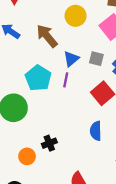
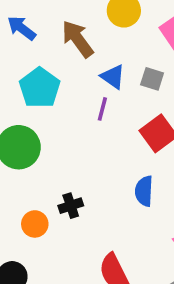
blue triangle: (71, 59) -> (113, 77), turned -49
cyan pentagon: (38, 78) -> (40, 88), moved

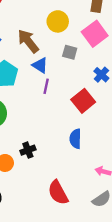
blue triangle: (113, 77) -> (40, 65), moved
gray square: (152, 79) -> (70, 52), moved

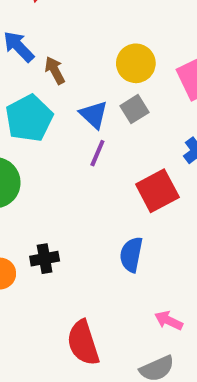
yellow circle: (58, 21) -> (136, 63), moved
brown arrow: (28, 41) -> (55, 70), moved, size x0.6
gray square: (70, 52) -> (135, 109), moved, turned 32

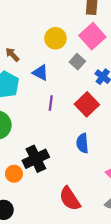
gray square: (135, 109) -> (77, 62), moved
purple line: (97, 153) -> (51, 103), moved
black cross: (45, 259) -> (36, 159), size x1.6

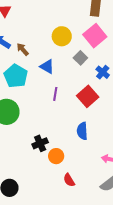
black cross: (36, 159) -> (40, 143), size x0.7
orange circle: (14, 174) -> (56, 156), moved
red semicircle: (70, 199) -> (69, 180), size x0.6

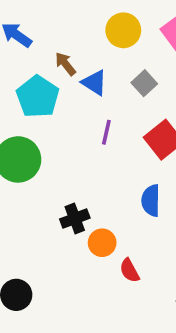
brown arrow: (23, 49) -> (65, 64), moved
gray square: (80, 58) -> (144, 83), moved
red semicircle: (69, 180) -> (130, 271), moved

